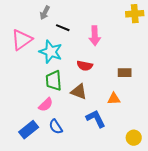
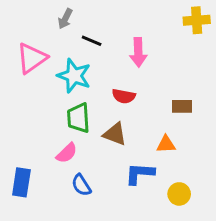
blue L-shape: (96, 119) -> (140, 174), turned -60
blue rectangle: (29, 130) -> (21, 182), moved, turned -42
yellow circle: (134, 138) -> (179, 194), moved

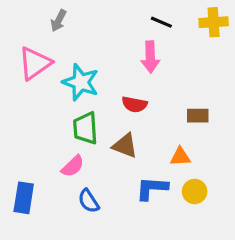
gray arrow: (65, 19) -> (59, 21), moved
black line: (92, 41) -> (161, 22), moved
yellow circle: (179, 194) -> (195, 191), moved

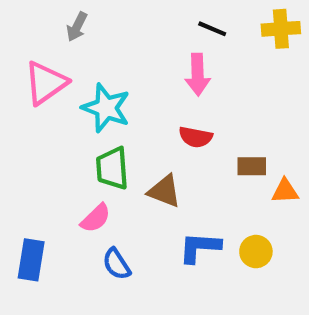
red semicircle: (134, 104) -> (196, 137), moved
brown rectangle: (198, 116) -> (252, 166), moved
orange triangle: (180, 157) -> (285, 191), moved

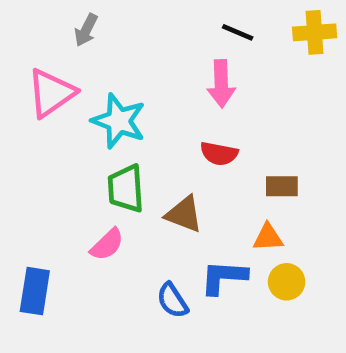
orange triangle: (285, 191) -> (268, 237), moved
blue semicircle: (116, 264) -> (172, 300), moved

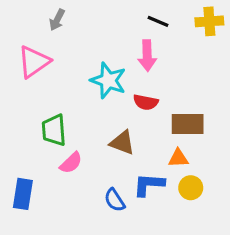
cyan star: (119, 121) -> (108, 80), moved
brown rectangle: (282, 186) -> (188, 124), size x1.5
green trapezoid: (126, 189) -> (54, 130), moved

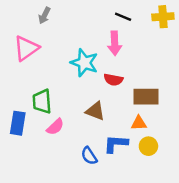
blue rectangle: (23, 194) -> (18, 123), moved

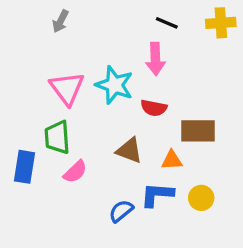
pink triangle: (26, 48) -> (67, 88), moved, turned -32
orange triangle: (139, 123) -> (172, 160), moved
blue semicircle: (89, 156) -> (121, 211), turned 84

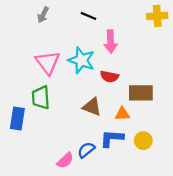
black line: (167, 23) -> (89, 16), moved
pink semicircle: (75, 172) -> (65, 160), moved

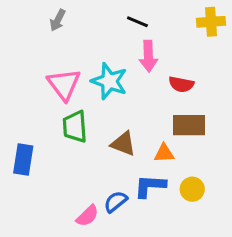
black line: (89, 16) -> (137, 22), moved
red semicircle: (109, 77) -> (181, 84), moved
green trapezoid: (41, 98) -> (75, 127), moved

